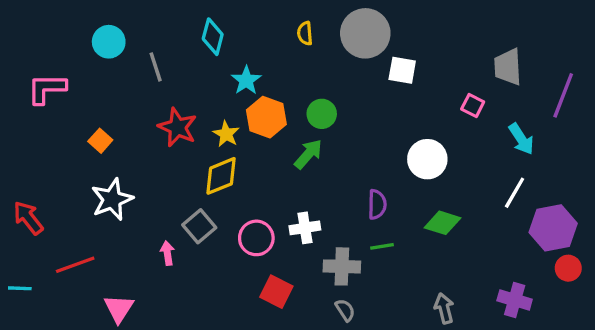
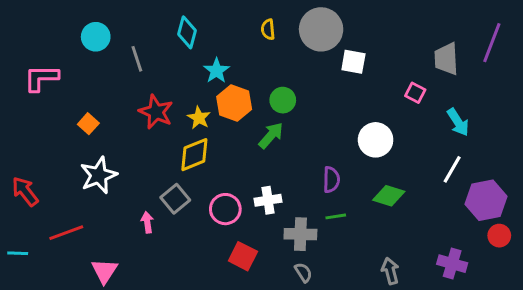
purple line: (563, 95) -> (492, 43), moved

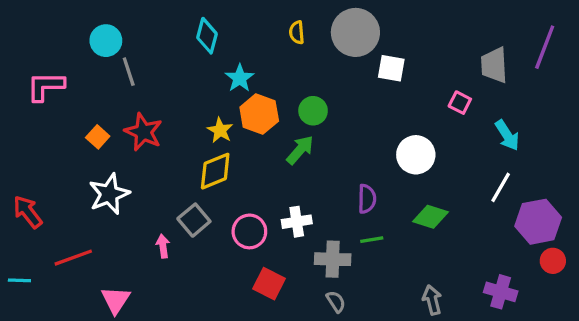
gray line: (137, 59) -> (129, 72), moved
red star: (156, 112) -> (143, 132), moved

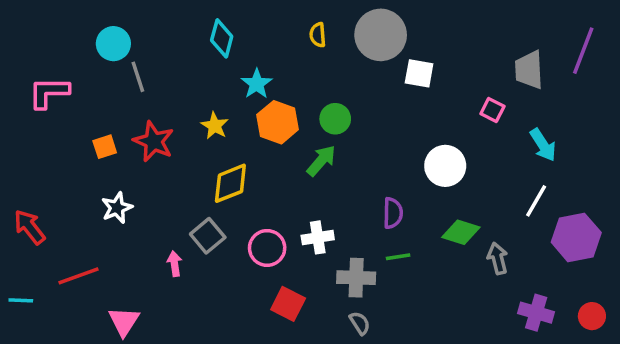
yellow star: (220, 130) -> (215, 126), moved
orange square: (98, 137) -> (105, 147), turned 30
white star: (109, 194) -> (117, 208), size x0.7
red circle: (553, 261) -> (592, 316), moved
gray arrow: (432, 300) -> (498, 258), moved

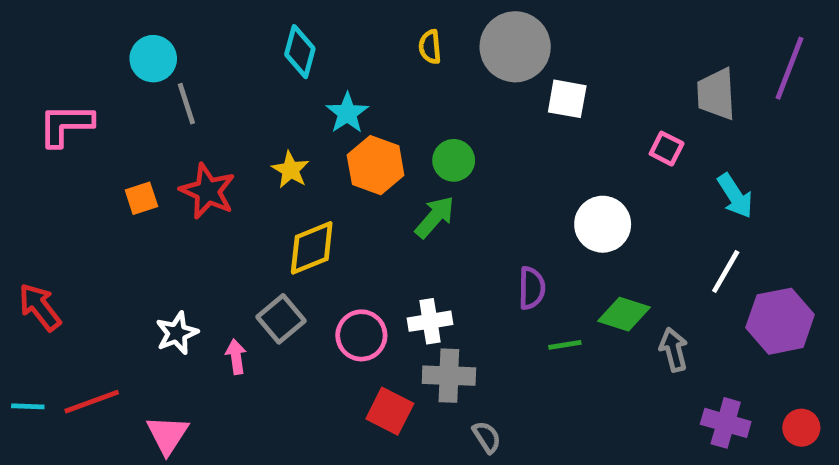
white star: (117, 208) -> (177, 333), moved
green line: (398, 257) -> (565, 345), moved
red line: (78, 276) -> (92, 402), moved
gray cross: (356, 278) -> (449, 376), moved

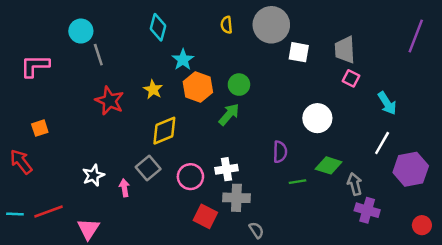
gray trapezoid: (716, 94) -> (345, 50), moved
orange square: (141, 198) -> (40, 128), moved
purple cross: (726, 423) -> (367, 210), moved

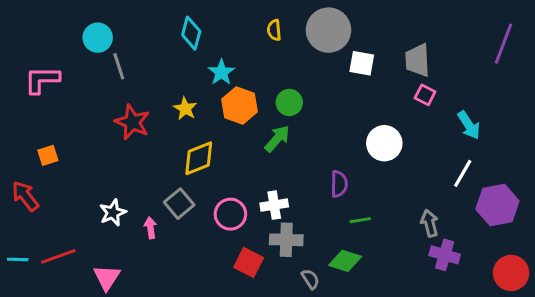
green diamond: (329, 165) -> (345, 261), moved
red circle: (422, 225) -> (511, 273), size x1.5

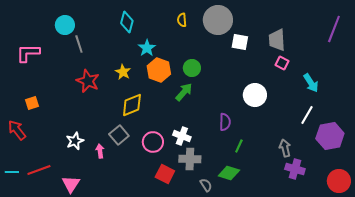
white cross: (274, 205) -> (182, 136), turned 30
green line: (360, 220) -> (239, 146), turned -56

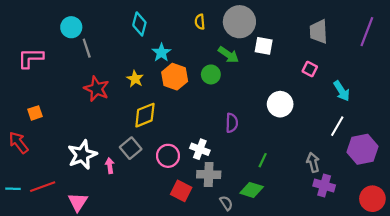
gray trapezoid: (277, 40) -> (319, 32), moved
green arrow: (184, 92) -> (228, 55), moved, turned 84
purple semicircle: (225, 122) -> (232, 123), moved
white star: (75, 141) -> (82, 155), size x1.5

